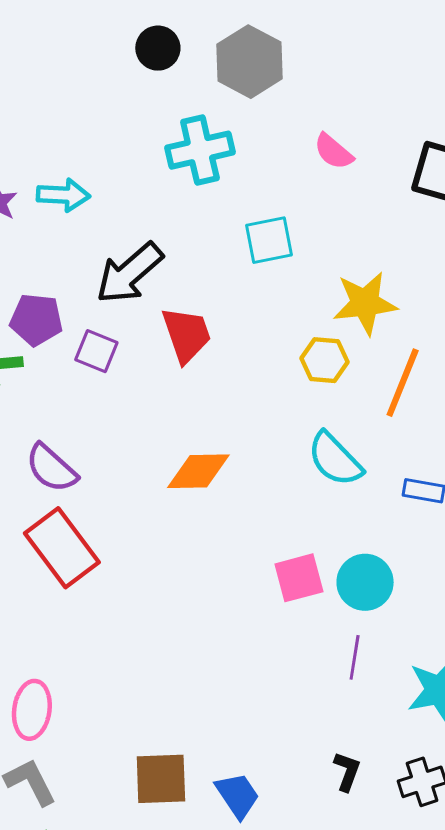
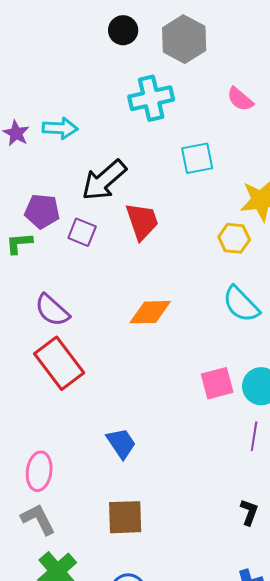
blue trapezoid: (237, 795) -> (121, 443), moved

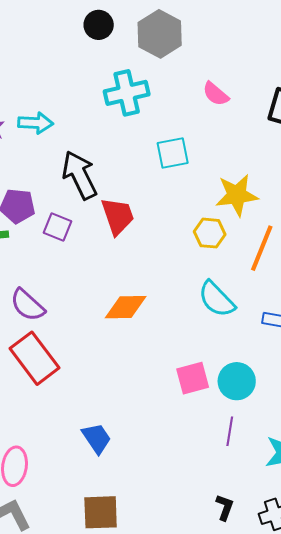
black arrow: (104, 180) -> (80, 175), turned 105

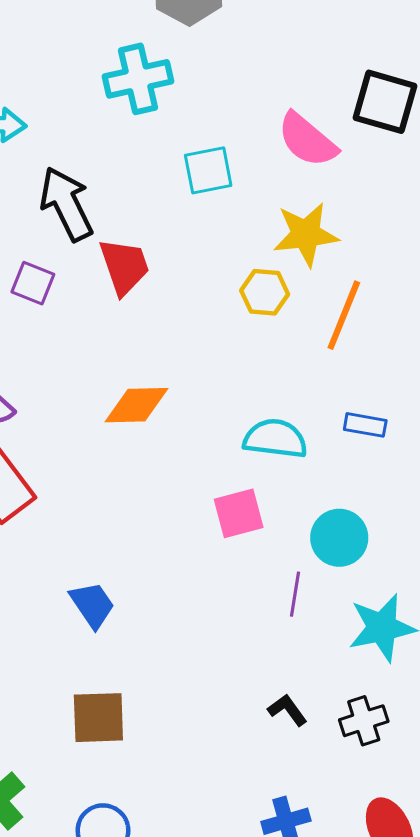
pink semicircle: (216, 94) -> (307, 140), moved, size x1.5
cyan semicircle: (217, 299) -> (275, 439), moved, turned 141
cyan circle: (237, 381) -> (339, 538), moved
black L-shape: (225, 507) -> (287, 710), turned -56

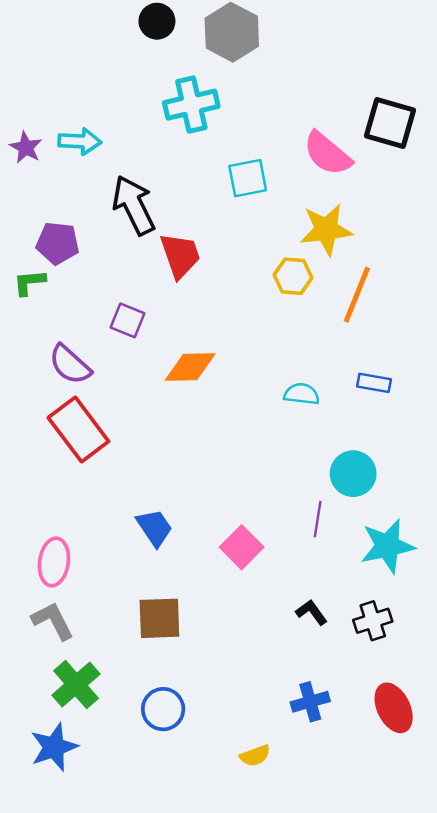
purple square: (33, 283) -> (128, 320), moved
cyan semicircle: (275, 439) -> (302, 394), size x0.7
pink square: (239, 513) -> (242, 547), moved, turned -30

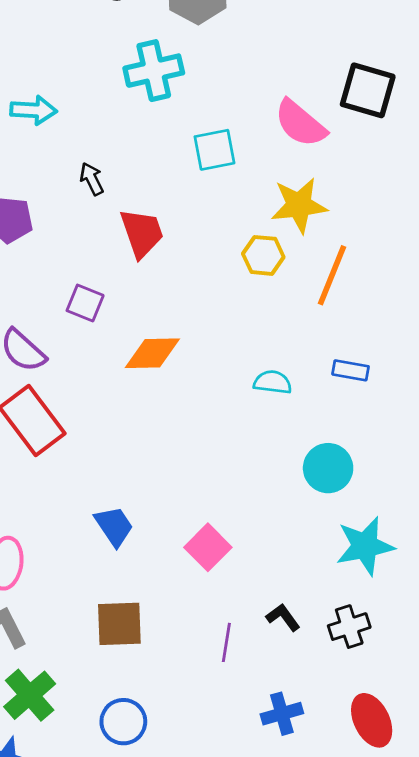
black arrow: (134, 205) -> (92, 179), size x0.5
purple line: (318, 519) -> (226, 642), moved

